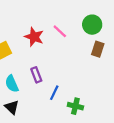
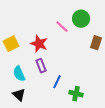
green circle: (92, 25) -> (81, 19), moved
red star: (34, 37) -> (39, 44), moved

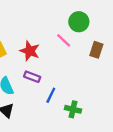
pink line: (62, 27) -> (64, 40), moved
purple rectangle: (41, 66) -> (32, 77), turned -48

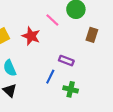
pink line: (64, 40) -> (52, 20), moved
purple rectangle: (32, 77) -> (66, 61), moved

